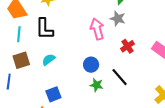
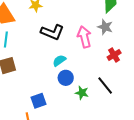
black L-shape: (44, 29) -> (52, 32), moved, turned -70
cyan semicircle: (49, 60) -> (59, 61), moved
blue circle: (91, 65) -> (66, 78), moved

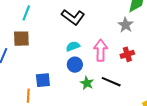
pink arrow: (84, 37) -> (101, 50), moved
black line: (105, 86) -> (111, 82), turned -42

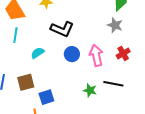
brown square: (21, 39) -> (26, 82), moved
cyan semicircle: (73, 46) -> (38, 53), moved
blue circle: (75, 65) -> (72, 54), moved

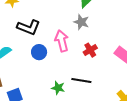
pink arrow: (96, 55) -> (62, 41), moved

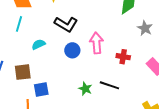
gray star: (81, 22) -> (145, 28), moved
red cross: (90, 50) -> (123, 57), turned 32

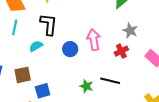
black L-shape: (66, 24) -> (49, 24), moved, turned -110
gray star: (145, 28) -> (130, 30), moved
red cross: (123, 57) -> (121, 51), turned -32

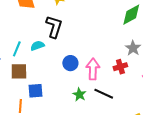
cyan line: (15, 27) -> (17, 49), moved
pink arrow: (94, 40) -> (93, 69), moved
blue circle: (70, 49) -> (70, 63), moved

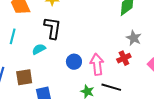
cyan line: (17, 49) -> (13, 36), moved

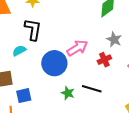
blue circle: (74, 62) -> (54, 63), size x1.6
pink arrow: (97, 64) -> (77, 48), moved, turned 65

